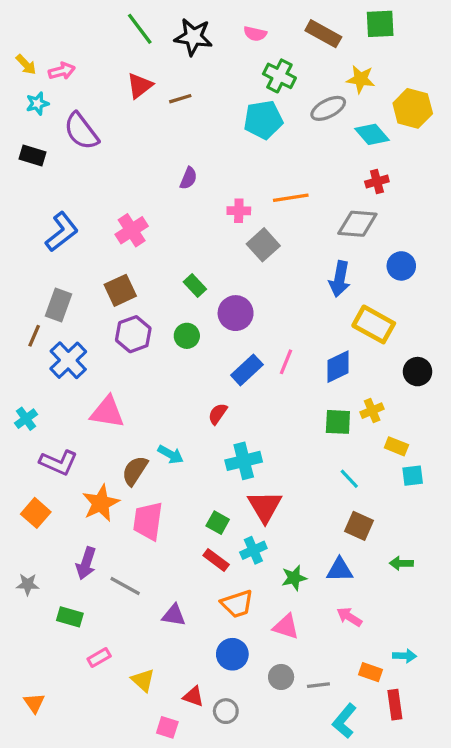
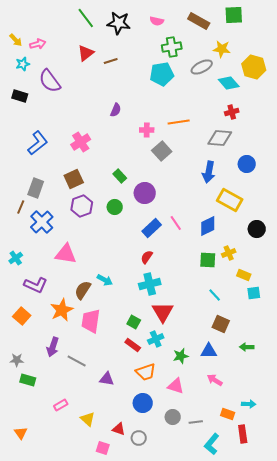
green cross: (279, 76) -> (172, 47), turned -36
pink line: (286, 362) -> (176, 223), turned -56
red semicircle: (218, 414) -> (147, 257), moved
green rectangle: (70, 617) -> (28, 380), moved

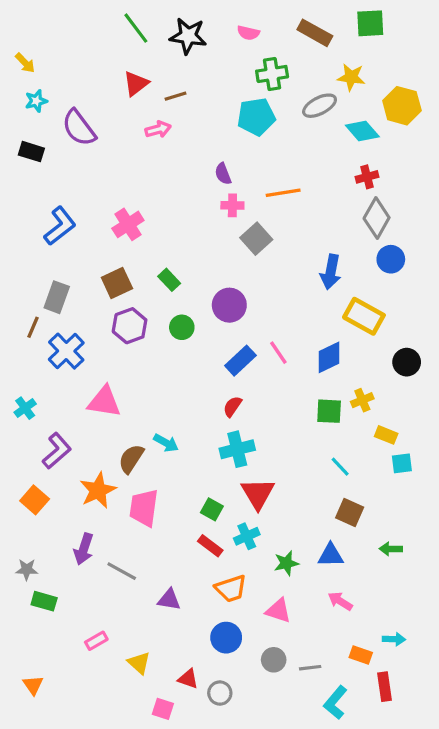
pink arrow: (38, 44) -> (158, 129), moved
purple semicircle: (116, 110) -> (223, 174), moved, turned 136
gray diamond: (220, 138) -> (377, 218), moved, turned -65
green rectangle: (120, 176) -> (169, 280), moved
purple L-shape: (36, 285) -> (57, 451), turned -65

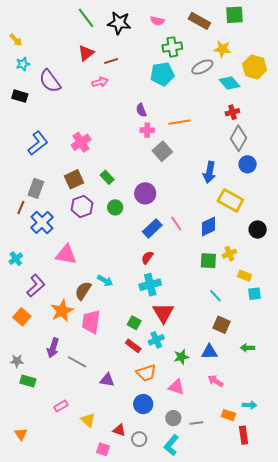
cyan L-shape: (335, 703) -> (171, 445), moved

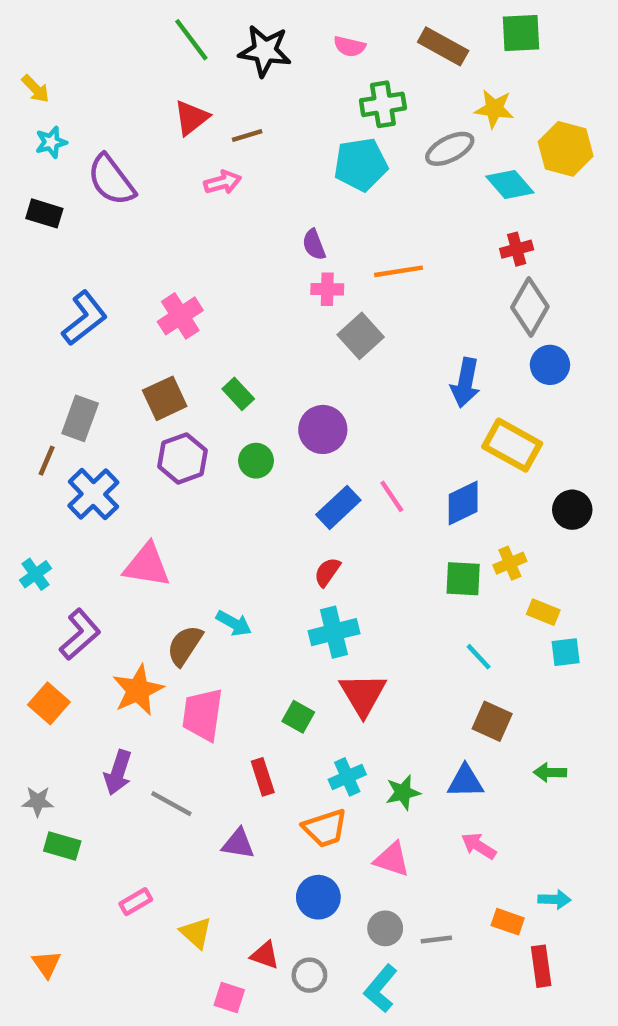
cyan cross: (156, 340) -> (347, 777), moved
red rectangle: (133, 346) -> (263, 777), moved, turned 35

